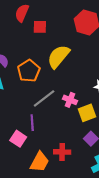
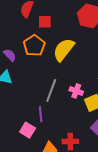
orange pentagon: (29, 71) -> (34, 46), moved
gray line: (44, 98) -> (51, 91), turned -30

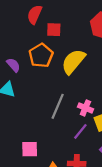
purple line: (41, 114) -> (80, 131), moved, turned 42
pink square: (28, 130) -> (30, 149), turned -35

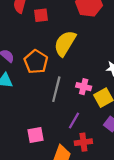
orange pentagon: (41, 55) -> (36, 62), moved
purple line: (80, 131) -> (74, 120), moved

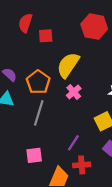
pink cross: (84, 87) -> (74, 92), moved, turned 32
gray line: (56, 89) -> (39, 113), moved

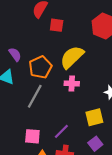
pink cross: (74, 92) -> (72, 84), turned 32
pink square: (34, 155) -> (32, 136), moved

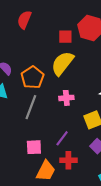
red square: (57, 25) -> (65, 37), moved
pink cross: (72, 84) -> (66, 98), moved

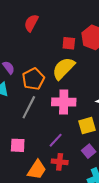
pink cross: (66, 98) -> (64, 102), size x1.6
pink square: (34, 147) -> (18, 145), moved

